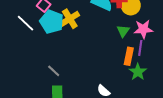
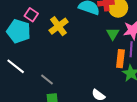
cyan pentagon: (52, 22) -> (19, 31), moved
white line: (25, 23) -> (16, 66), moved

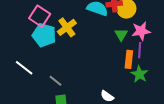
pink square: (31, 15) -> (40, 16), size x1.5
cyan pentagon: (19, 31) -> (44, 35), moved

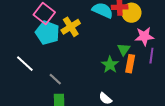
green triangle: (121, 35) -> (124, 49), moved
purple line: (140, 50) -> (151, 56), moved
green star: (139, 74) -> (110, 65), moved

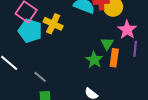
yellow cross: (71, 27) -> (53, 24), turned -30
pink star: (144, 36) -> (127, 30), turned -30

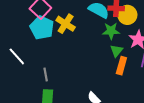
green star: (94, 60) -> (111, 31), moved, turned 30
gray line: (40, 77) -> (46, 74), turned 32

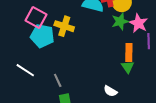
green star: (111, 31) -> (120, 21), moved
green triangle: (116, 51) -> (128, 67), moved

